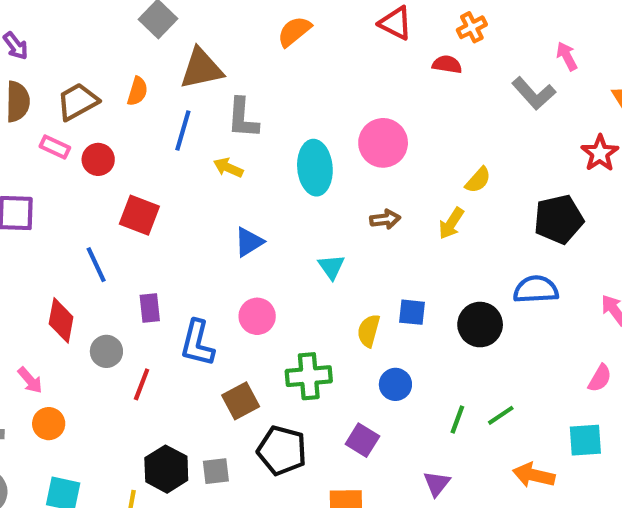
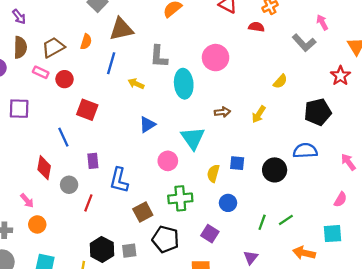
gray L-shape: (243, 118) -> (159, 56), moved
pink circle: (383, 143) -> (216, 58), moved
yellow semicircle: (478, 180) -> (280, 81), moved
cyan triangle: (331, 267) -> (193, 138), size x1.6
pink circle: (257, 316) -> (168, 161), moved

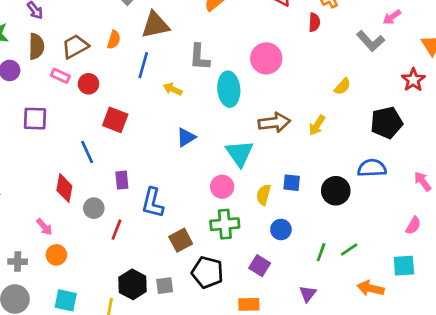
pink arrow: (322, 22) -> (392, 17), turned -98
red semicircle: (256, 27) -> (314, 22), turned 84
brown arrow: (222, 112) -> (274, 123), size x1.6
pink circle: (168, 161) -> (222, 187), moved

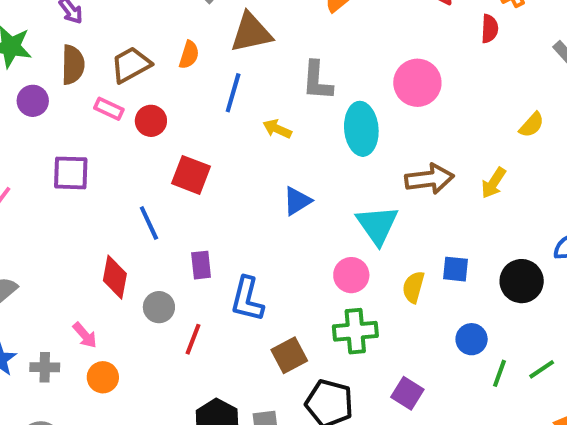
blue circle: (281, 230) -> (472, 339), moved
gray cross: (18, 262) -> (45, 367), moved

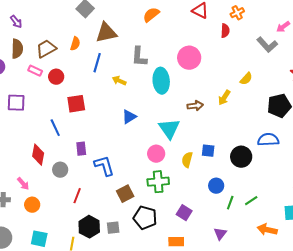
red square: (191, 175) -> (76, 104), turned -30
brown arrow: (429, 179) -> (195, 106), size x0.7
yellow arrow: (494, 183) -> (224, 98), moved
blue L-shape: (247, 299) -> (104, 166), turned 150
red line: (193, 339) -> (77, 196), moved

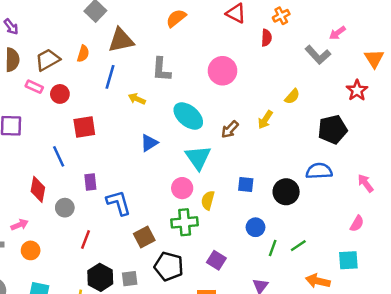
cyan ellipse: (161, 81) -> (188, 116), moved, turned -45
brown arrow: (195, 106) -> (230, 129), turned 140
yellow semicircle: (187, 160) -> (208, 200), moved
pink arrow: (23, 184) -> (20, 225), turned -72

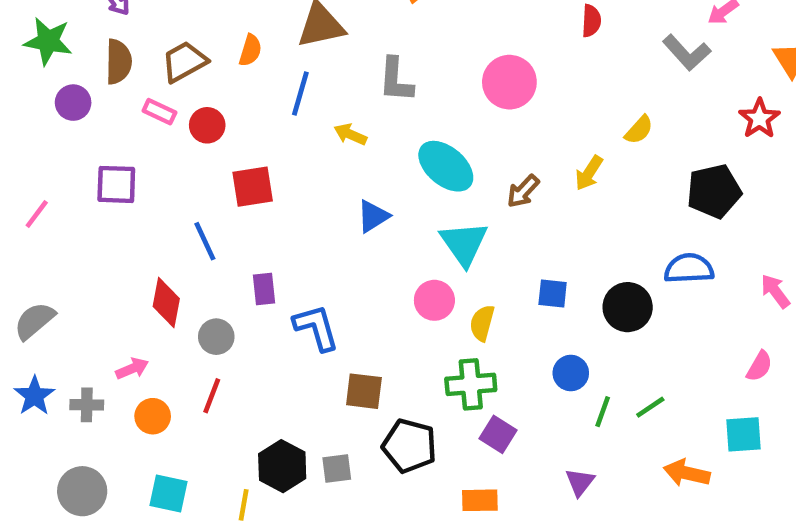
green cross: (185, 222) -> (471, 384), moved
brown square: (144, 237) -> (364, 391), turned 35
red line: (86, 239) -> (212, 396), moved

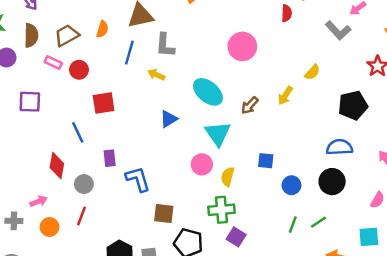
gray L-shape: (396, 80) -> (165, 45), moved
black circle: (628, 307) -> (332, 182), moved
blue circle: (571, 373) -> (291, 185), moved

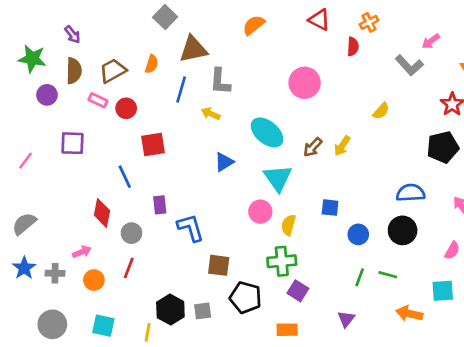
yellow arrow: (285, 96) -> (342, 146), moved
black pentagon: (353, 105) -> (443, 147), moved
green line: (319, 222) -> (388, 275), turned 49

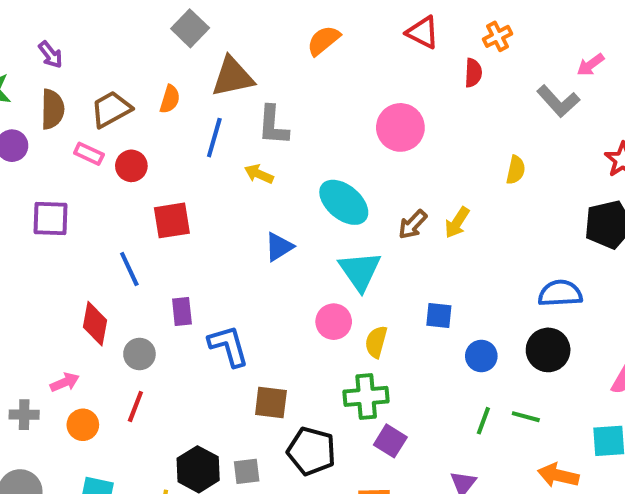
yellow semicircle: (381, 111) -> (516, 170), turned -30

